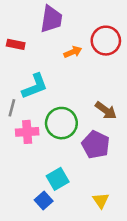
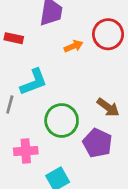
pink cross: (27, 132) -> (26, 151), moved

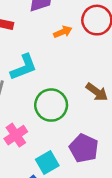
purple pentagon: (97, 143) -> (84, 148), moved
pink cross: (26, 151) -> (16, 135), turned -30

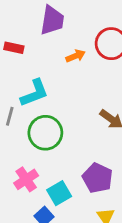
green circle: (51, 105) -> (45, 133), moved
pink cross: (16, 135) -> (26, 179), moved

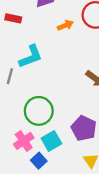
green circle: (45, 133) -> (39, 111), moved
pink cross: (26, 179) -> (24, 141), moved

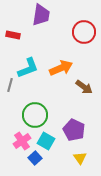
orange arrow: (65, 25) -> (61, 68), moved, size x1.6
cyan square: (51, 141) -> (46, 141), turned -30

